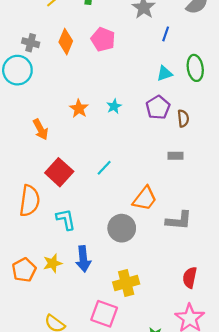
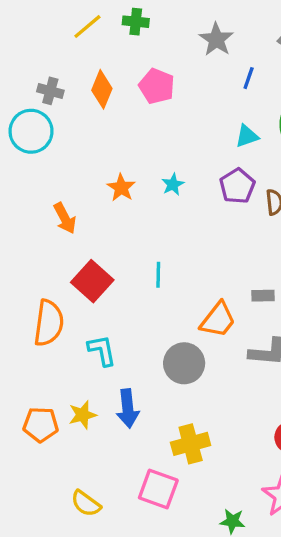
gray rectangle: (175, 156) -> (263, 296), moved
cyan line: (104, 168) -> (158, 275), turned -42
orange pentagon: (24, 270) -> (41, 425), turned 30

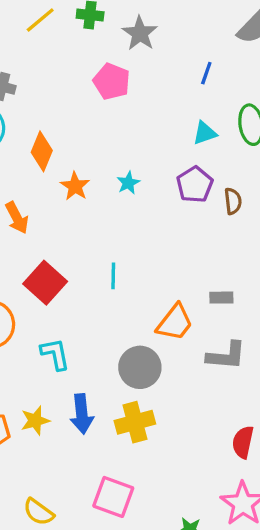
gray star: (216, 39) -> (140, 33), moved
orange diamond: (102, 89) -> (42, 151), moved
yellow cross: (191, 444) -> (135, 422), moved

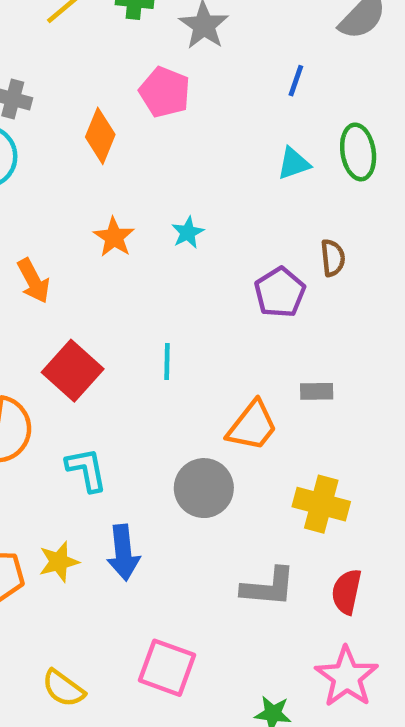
orange diamond: (42, 151) -> (100, 136), moved
purple pentagon: (195, 185) -> (280, 292), moved
gray L-shape: (226, 356) -> (268, 587), moved
yellow cross: (135, 422) -> (321, 504), moved, turned 30

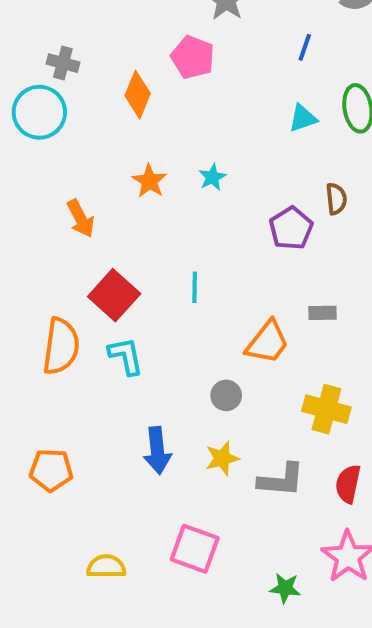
cyan L-shape: (86, 470) -> (126, 356), moved
gray circle: (204, 488) -> (226, 395), size x0.6
yellow star: (59, 562) -> (222, 458), moved
yellow semicircle: (63, 688) -> (106, 566), turned 144

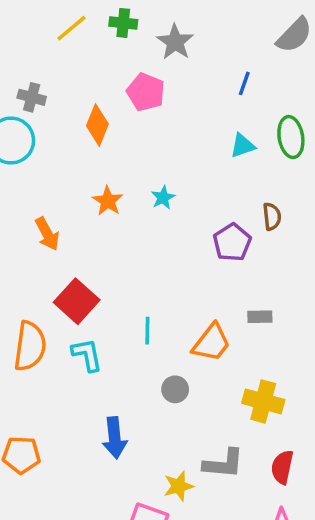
cyan line: (195, 287) -> (147, 331), moved
yellow star: (222, 458) -> (179, 486), moved

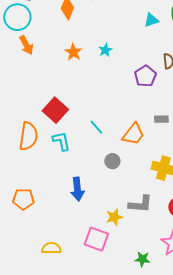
orange arrow: (47, 234) -> (26, 45), moved
cyan line: (147, 331) -> (96, 127), turned -42

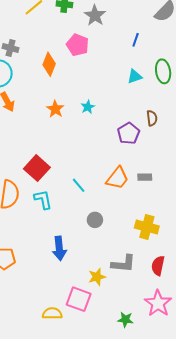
orange trapezoid: (133, 134) -> (117, 178), moved
yellow semicircle: (51, 248) -> (52, 313), moved

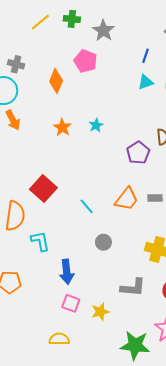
cyan triangle: (135, 76) -> (146, 82), moved
cyan L-shape: (43, 200) -> (40, 241), moved
yellow star: (97, 277) -> (100, 312), moved
pink square: (79, 299) -> (71, 303), moved, size x0.7
green star: (125, 320) -> (135, 345), size x1.8

